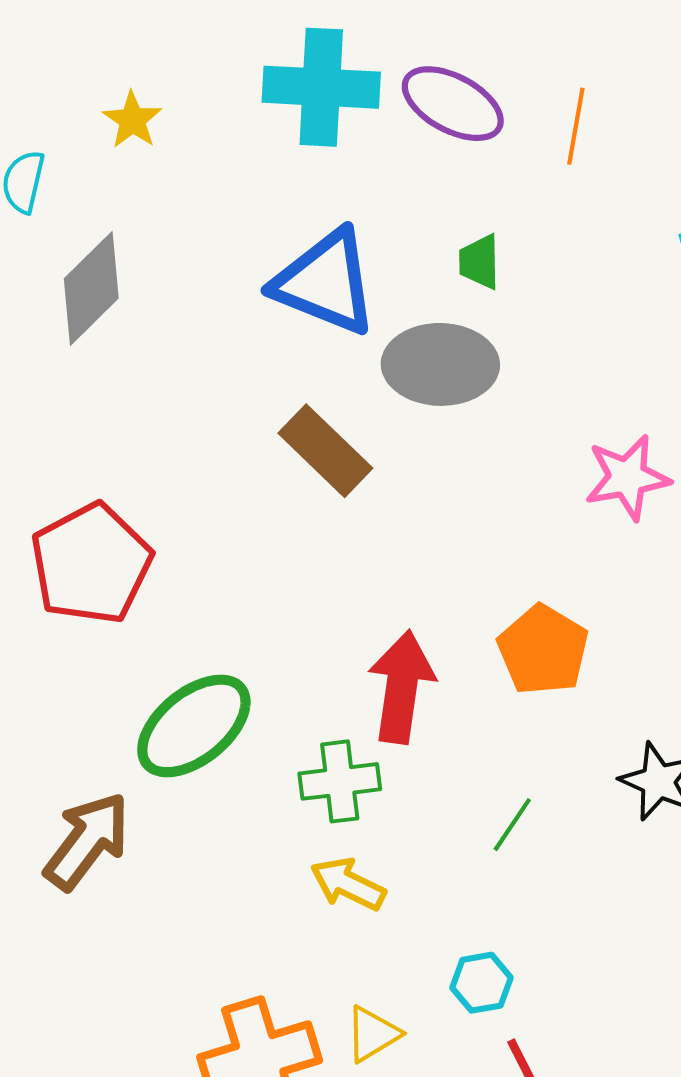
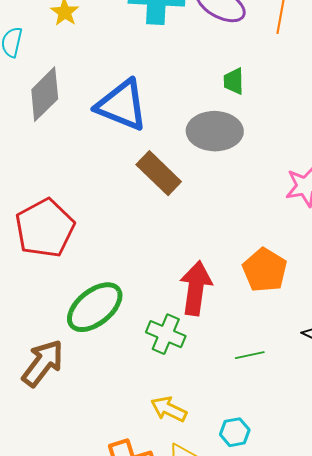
blue triangle: (325, 282) -> (122, 105), moved
green cross: (340, 781) -> (166, 334), turned 30
green line: (512, 825) -> (250, 355), turned 44
yellow arrow: (348, 884) -> (169, 409), moved

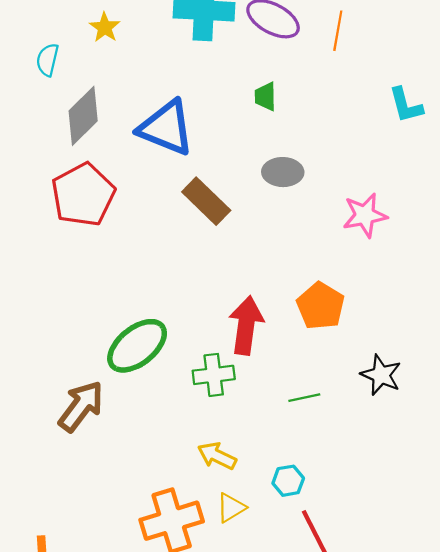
green trapezoid: (234, 81) -> (266, 96), moved
gray ellipse: (215, 131) -> (283, 172), moved, size x0.7
red pentagon: (45, 228) -> (83, 195), moved
green cross: (166, 334) -> (214, 375), turned -30

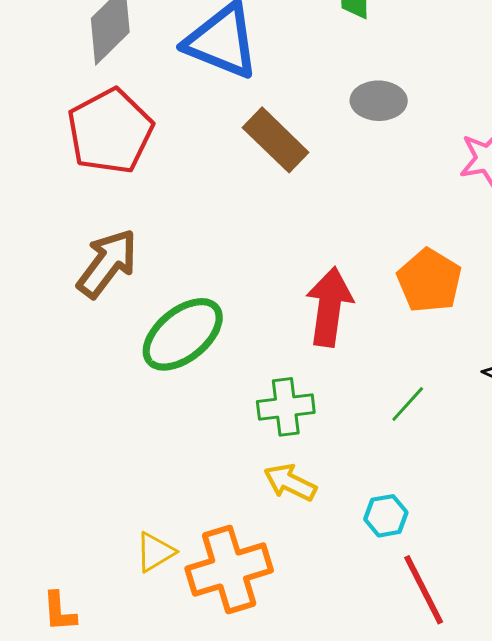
green cross: (214, 375) -> (286, 407), moved
green line: (304, 398) -> (408, 404), turned -36
brown arrow: (81, 406) -> (107, 263), moved
yellow triangle: (231, 508) -> (155, 552), moved

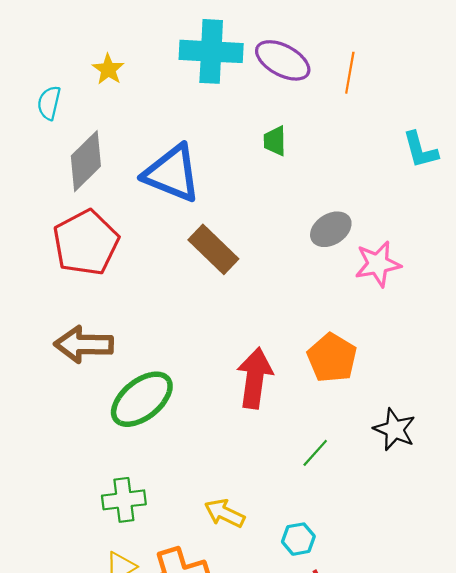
gray ellipse: (379, 101) -> (331, 229), moved, turned -33
brown arrow: (107, 263) -> (84, 344), turned -126
green cross: (286, 407) -> (124, 500), moved

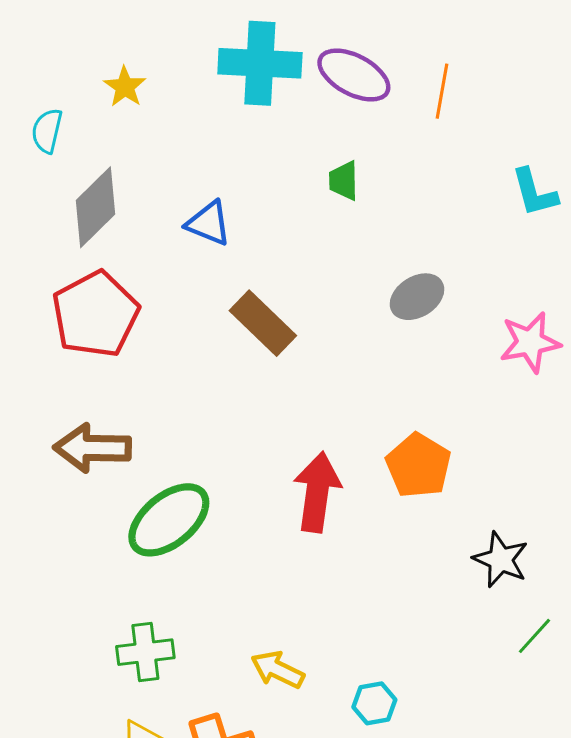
blue triangle: (172, 173) -> (209, 223), size x0.6
pink star: (378, 264) -> (530, 342), moved
green line: (315, 453) -> (534, 636), moved

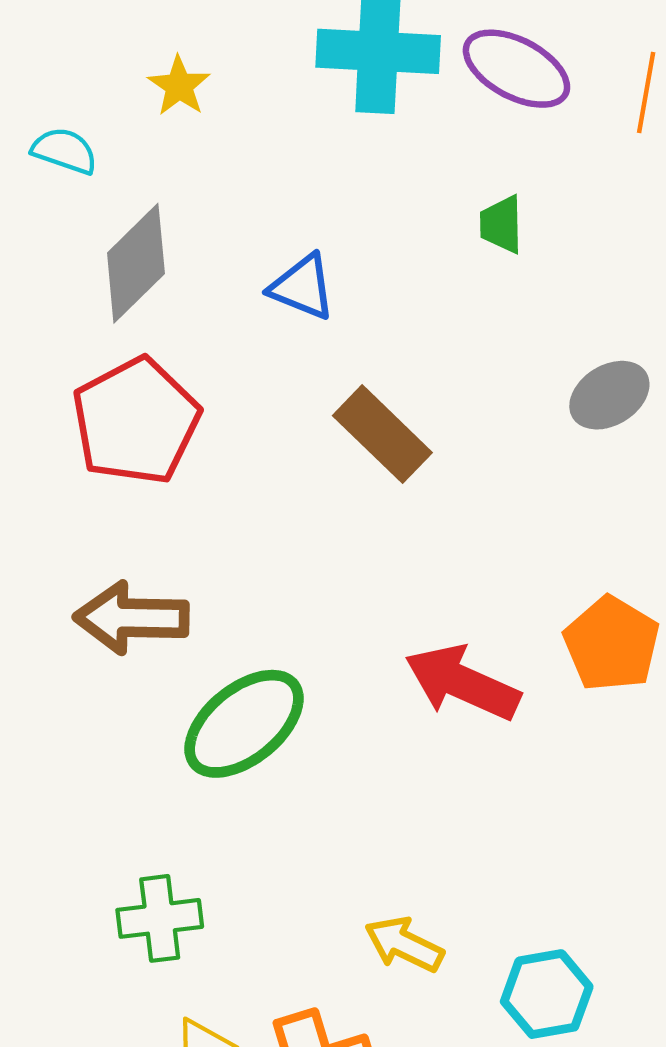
cyan semicircle: (47, 131) -> (65, 151), turned 96
red arrow: (317, 492) -> (462, 683), turned -74
green cross: (145, 652) -> (160, 918), moved
cyan hexagon: (374, 703) -> (547, 994), size x1.4

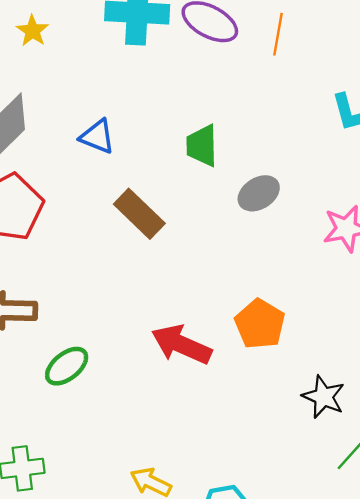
green trapezoid: (501, 224) -> (202, 146), moved, size x1.4
green ellipse: (244, 724) -> (67, 366), size x0.7

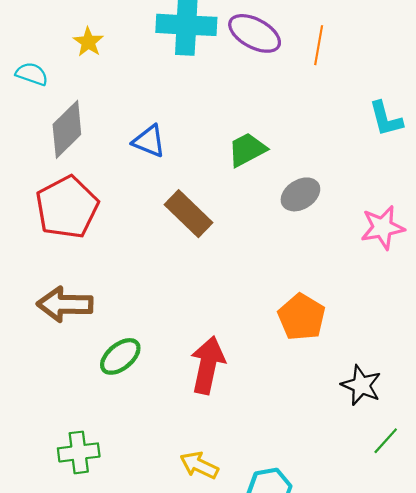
green trapezoid: (202, 146) -> (247, 150), turned 63
red arrow: (181, 345) -> (208, 365), moved, turned 78

